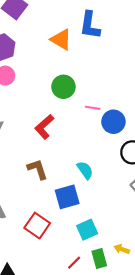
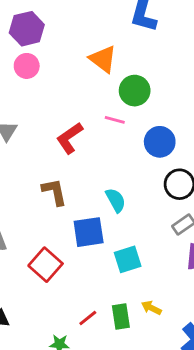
orange triangle: (61, 39) -> (103, 59), moved
green circle: (63, 87) -> (135, 91), moved
pink line: (93, 108) -> (115, 120), moved
cyan square: (87, 230) -> (128, 259), moved

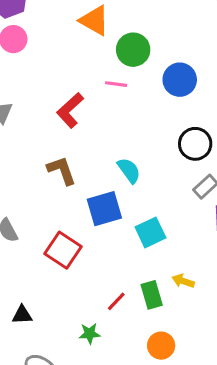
blue circle: (160, 142) -> (180, 80), moved

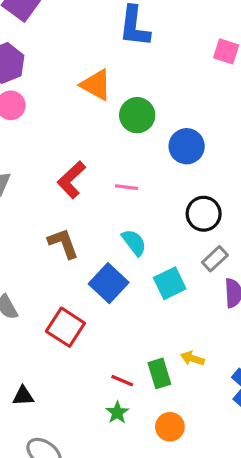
pink line: (116, 84) -> (127, 187), moved
blue square: (104, 209) -> (109, 283), turned -30
cyan square: (150, 232) -> (170, 283), moved
red line: (116, 301) -> (122, 381), turned 70
green star: (90, 334) -> (117, 413), moved, turned -30

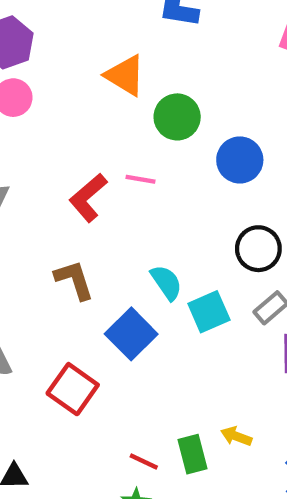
pink line: (127, 187) -> (140, 179), moved
cyan square: (170, 283) -> (209, 312), moved

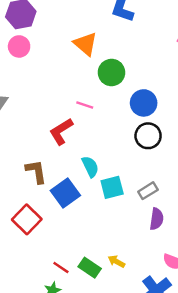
red L-shape: (88, 198) -> (61, 131), moved
black circle: (258, 249) -> (148, 136), moved
brown L-shape: (74, 280) -> (36, 172), moved
green rectangle: (192, 454) -> (90, 268), turned -50

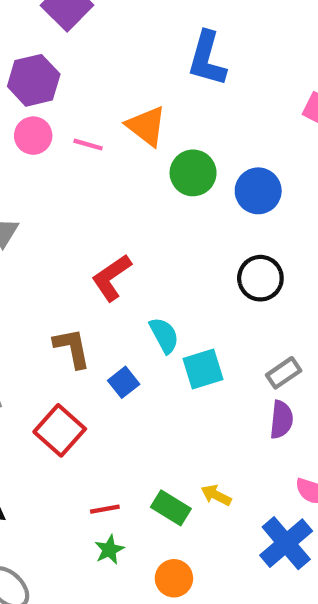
blue circle: (144, 103) -> (258, 191), moved
pink line: (85, 105) -> (88, 145), moved
gray rectangle: (148, 191) -> (284, 373), moved
blue square: (65, 193) -> (124, 382), size x0.6
red line: (61, 267) -> (105, 509), moved, turned -42

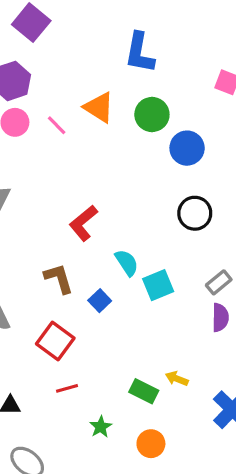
pink line: (88, 145) -> (57, 125), turned 35
green circle: (193, 173) -> (152, 115), moved
red line: (105, 509) -> (67, 388), moved

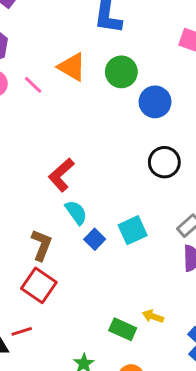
cyan semicircle: (127, 263) -> (76, 212), moved
brown L-shape: (59, 278) -> (42, 245), moved, turned 40
blue square: (100, 301) -> (95, 239), moved
red line: (67, 388) -> (22, 331), moved

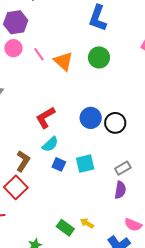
orange triangle: (72, 67) -> (63, 61), moved
blue circle: (155, 102) -> (91, 118), moved
cyan semicircle: (76, 212) -> (50, 144), turned 72
blue square: (95, 239) -> (59, 164), turned -32

